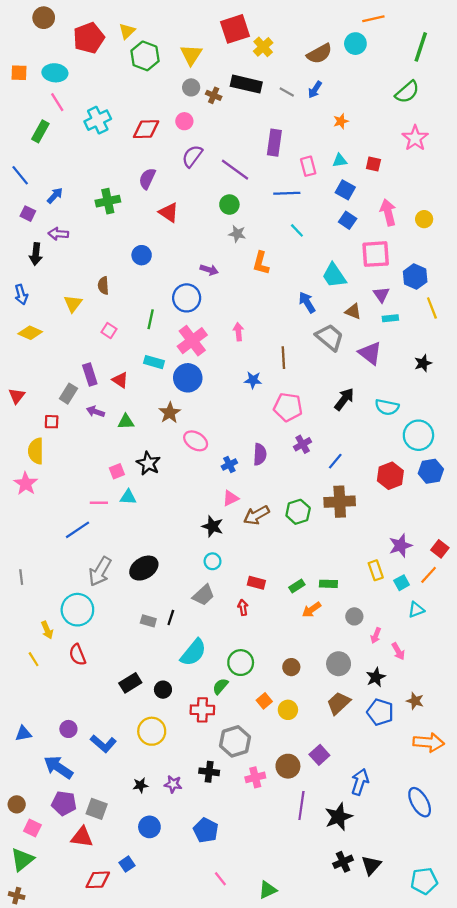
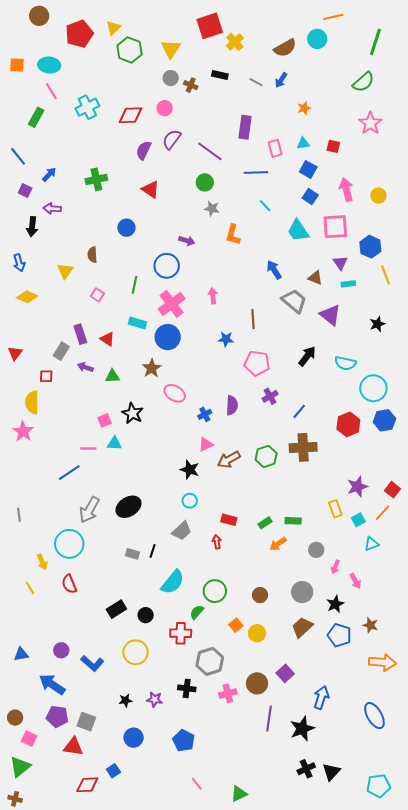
black rectangle: (246, 84) -> (220, 75), size x0.6
purple semicircle: (147, 179) -> (144, 150), moved
cyan trapezoid: (334, 275) -> (298, 231), moved

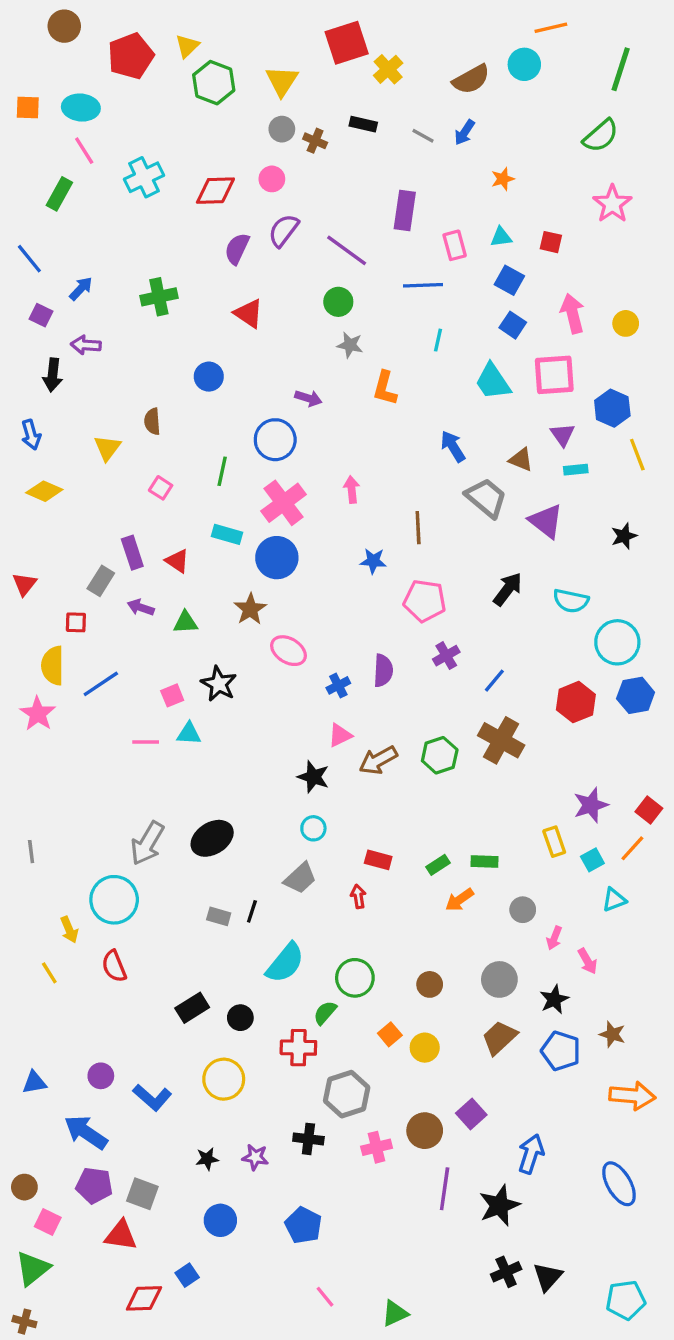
cyan line: (265, 206) -> (438, 340), turned 56
brown cross: (303, 447) -> (501, 740), turned 32
blue line: (69, 473) -> (101, 684), moved

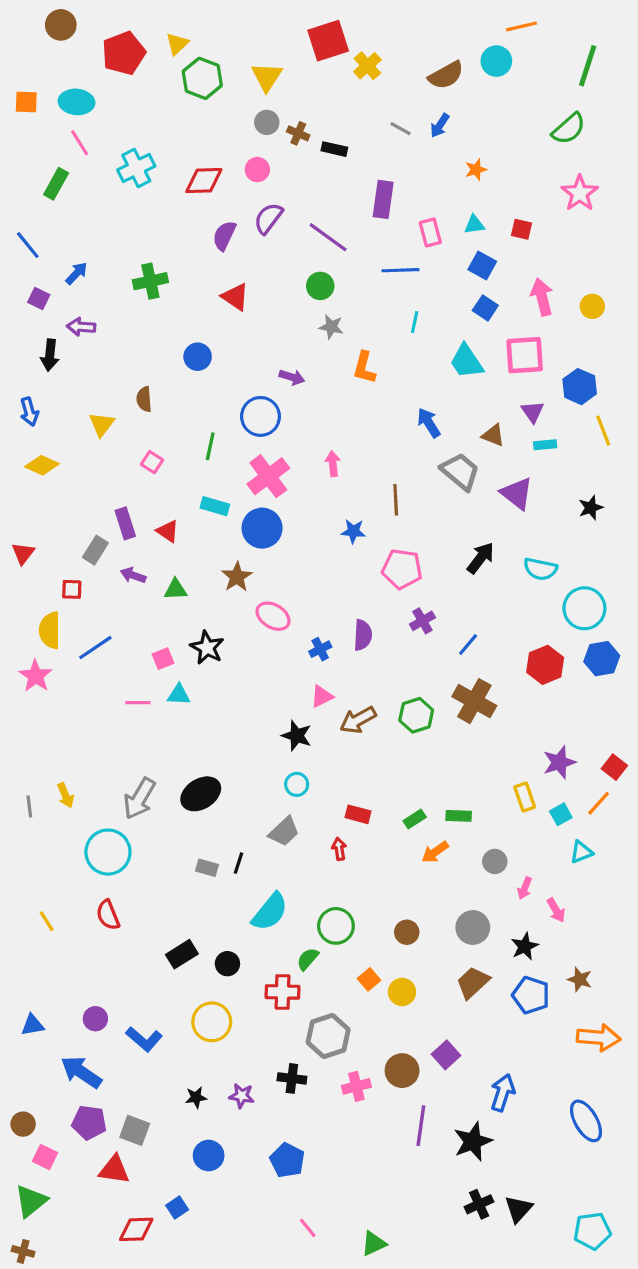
black rectangle: (363, 124) -> (334, 149), moved
yellow arrow: (69, 930) -> (65, 795), moved

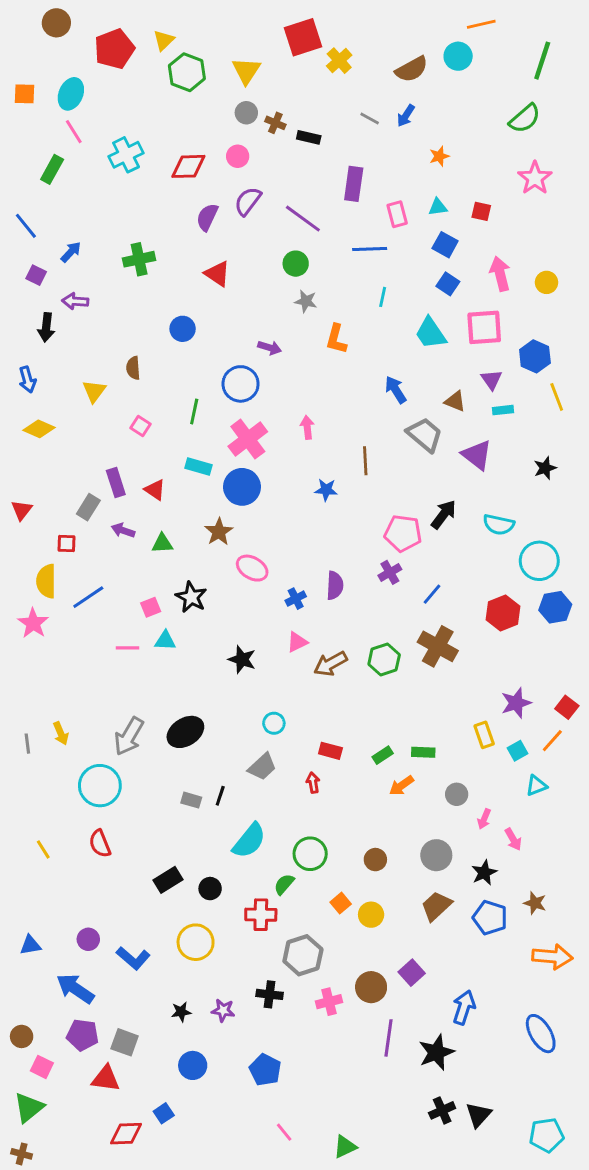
cyan ellipse: (77, 102) -> (71, 94), turned -72
pink pentagon: (402, 569) -> (403, 533), moved
black star: (297, 736) -> (242, 659), moved

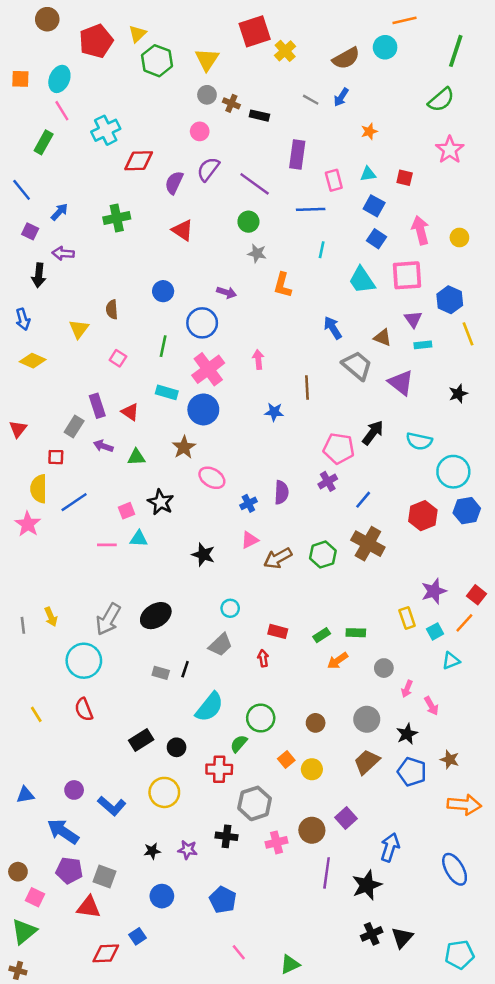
red diamond: (188, 166) -> (139, 161), moved
blue circle: (183, 329) -> (163, 291), moved

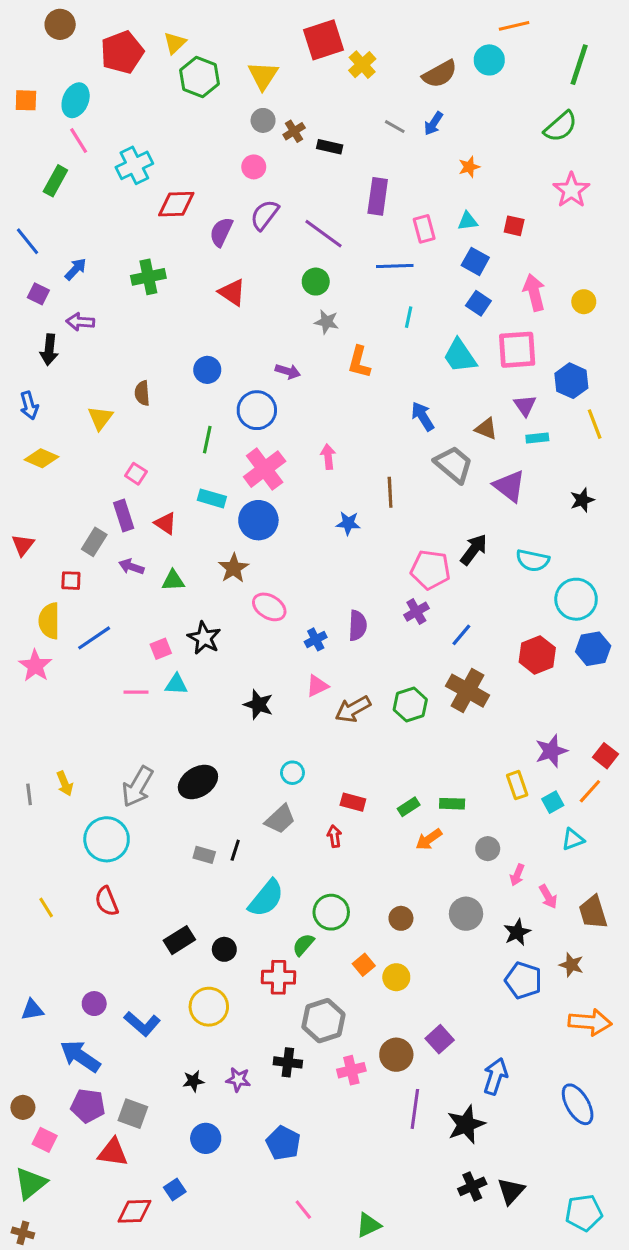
brown cross: (231, 103) -> (294, 131), turned 35
pink square: (118, 358) -> (136, 474), moved
brown trapezoid: (367, 762) -> (593, 912), moved, turned -64

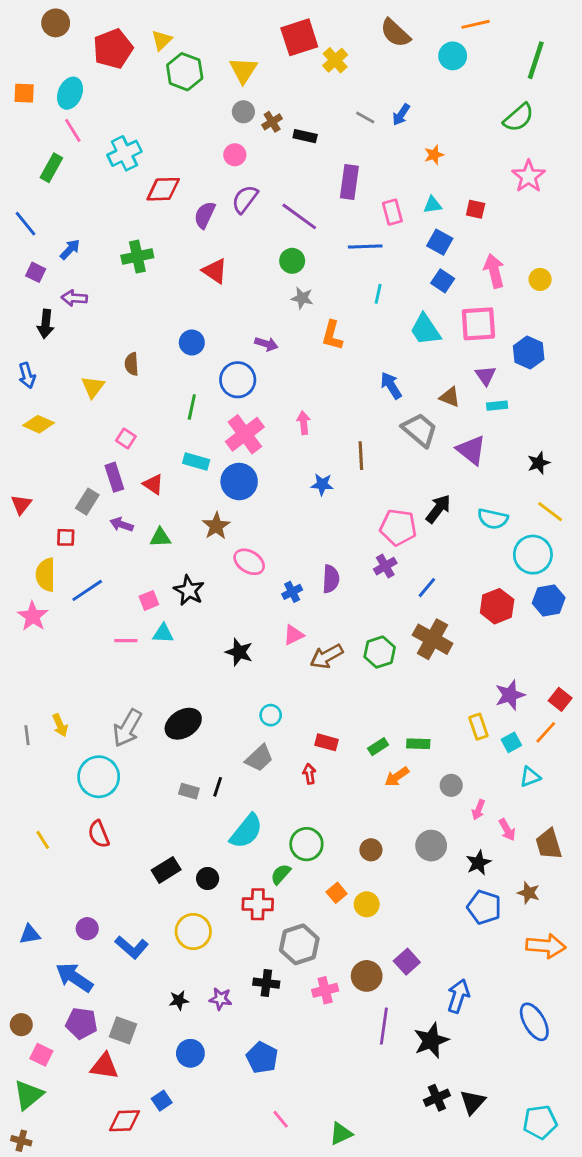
brown semicircle: (440, 74) -> (395, 33), moved, turned 72
yellow line: (595, 424) -> (550, 512), moved, turned -32

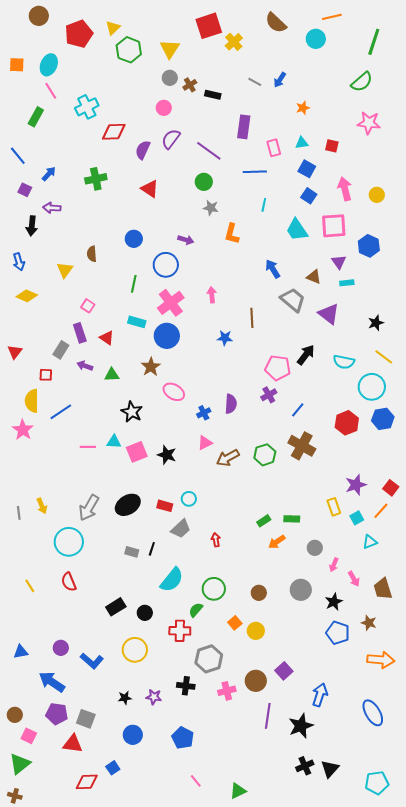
pink star: (529, 176) -> (369, 123), turned -30
pink square: (149, 600) -> (137, 452), moved, size x1.5
red rectangle: (327, 742) -> (165, 506), moved

